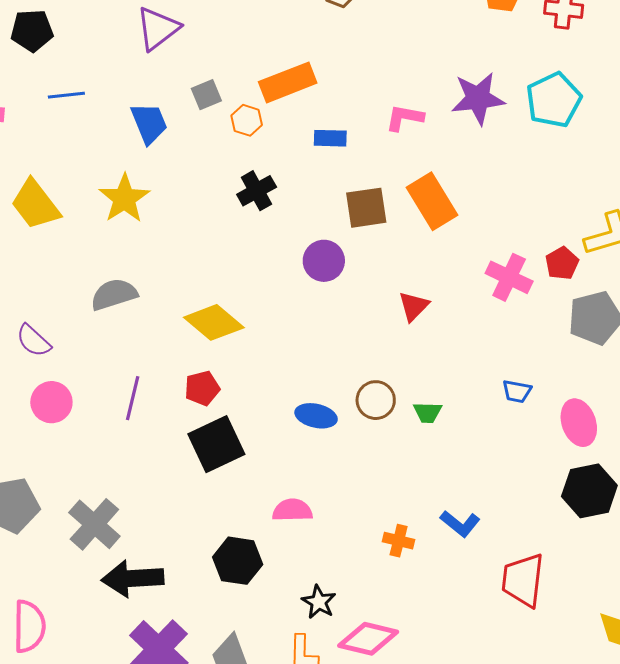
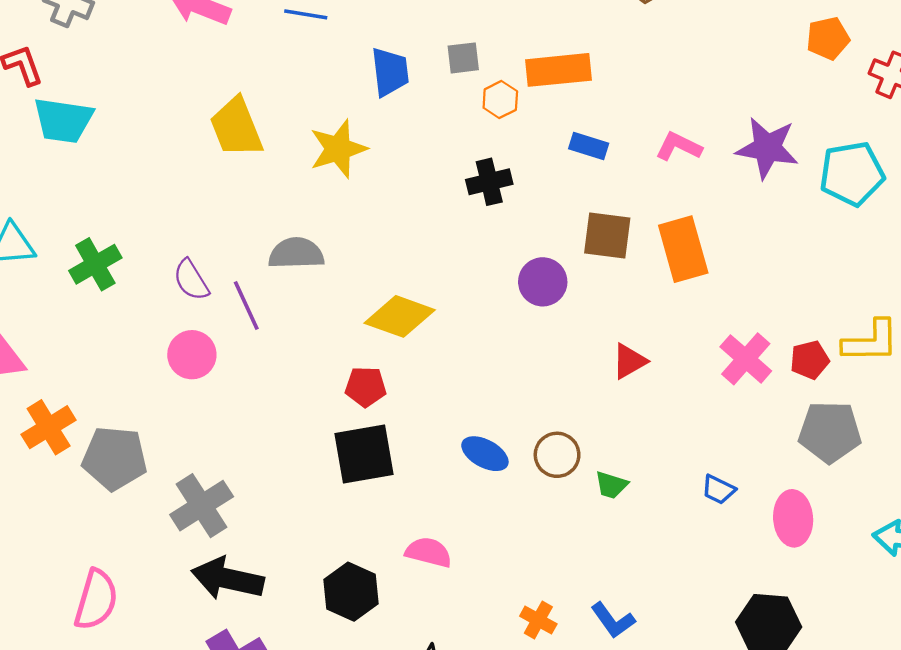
yellow diamond: (214, 322) -> (400, 316), turned -36
purple line: (133, 398) -> (246, 306), moved, turned -54
pink ellipse: (579, 423) -> (793, 518), moved

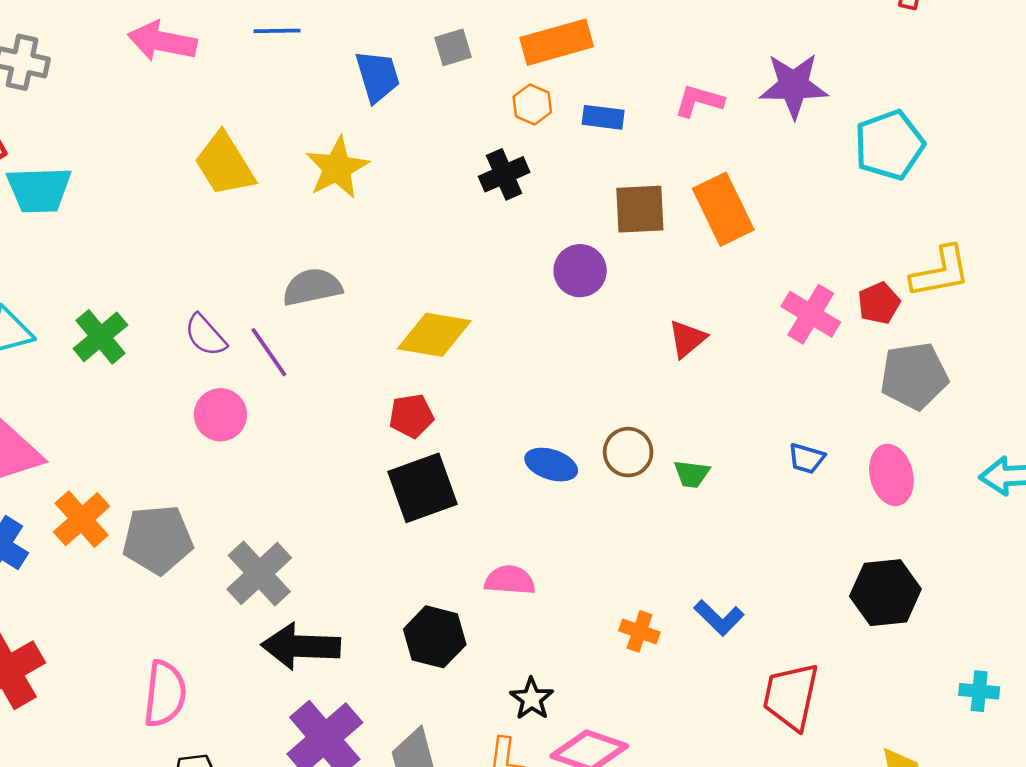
orange hexagon: (500, 100) -> (532, 104), moved
cyan pentagon: (852, 174) -> (889, 145), moved

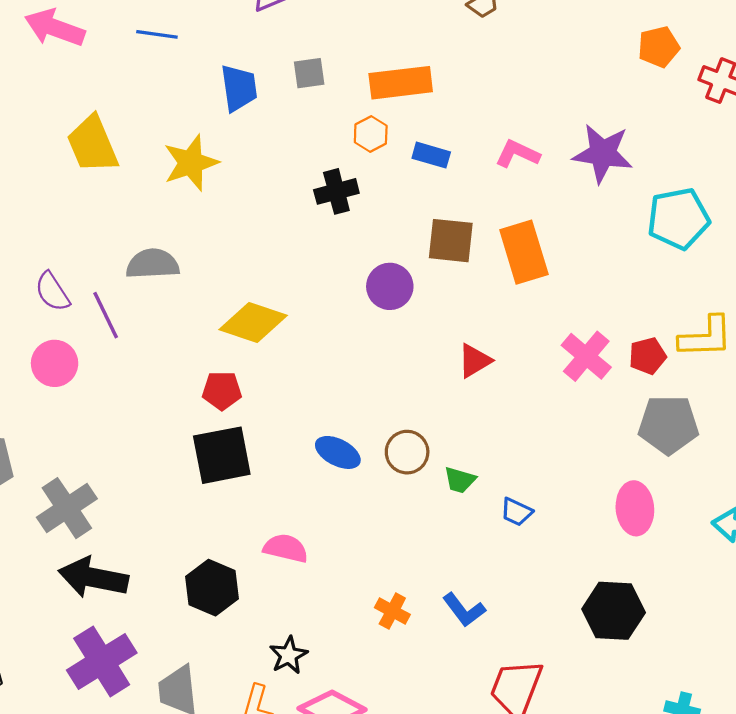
blue trapezoid: (806, 458) -> (516, 512), moved

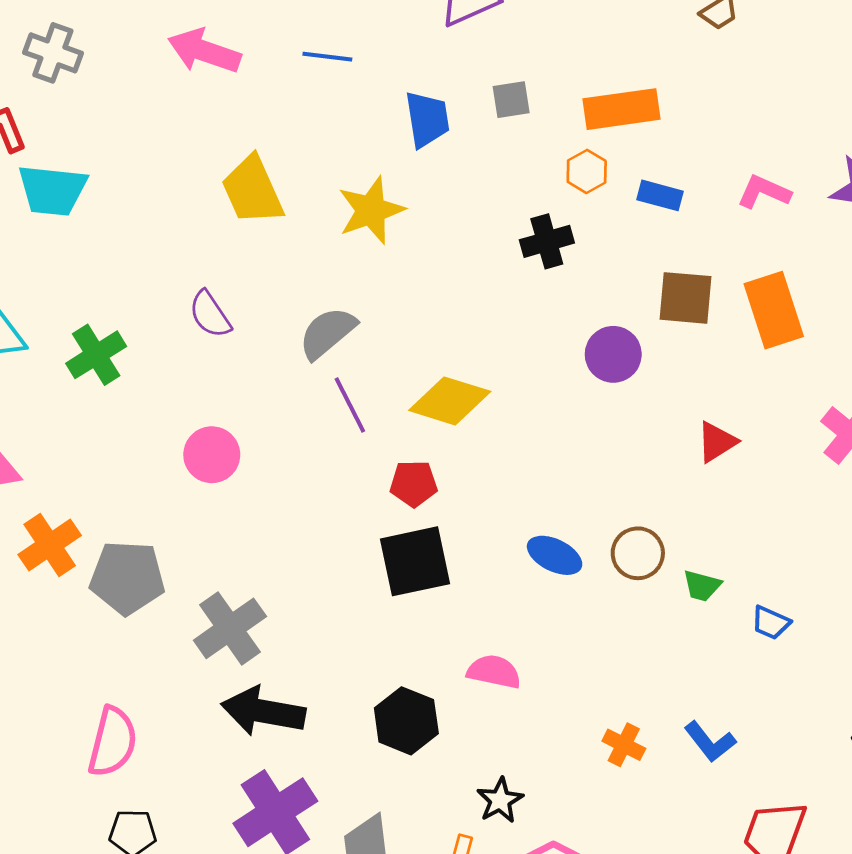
gray semicircle: (153, 264) -> (327, 333), turned -36
purple semicircle: (52, 292) -> (210, 314), moved
purple line: (106, 315) -> (350, 405), moved

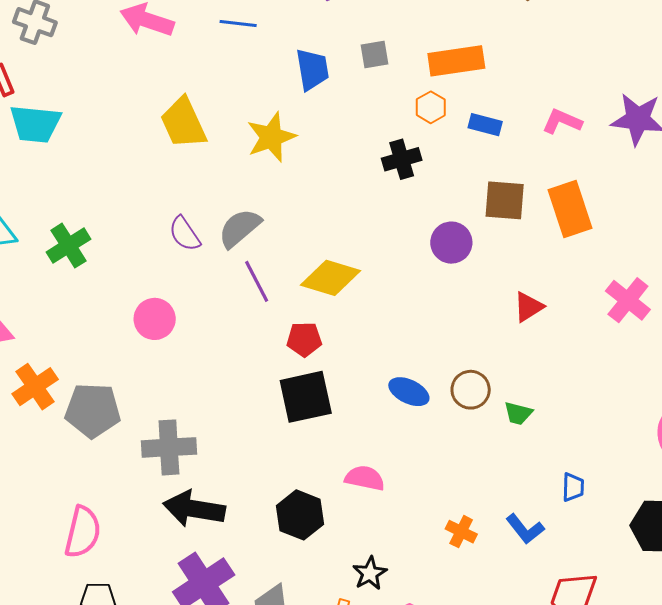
purple semicircle: (210, 314) -> (185, 234), moved
blue trapezoid: (771, 623) -> (573, 487), moved, turned -112
gray cross: (230, 628) -> (169, 447), turned 32

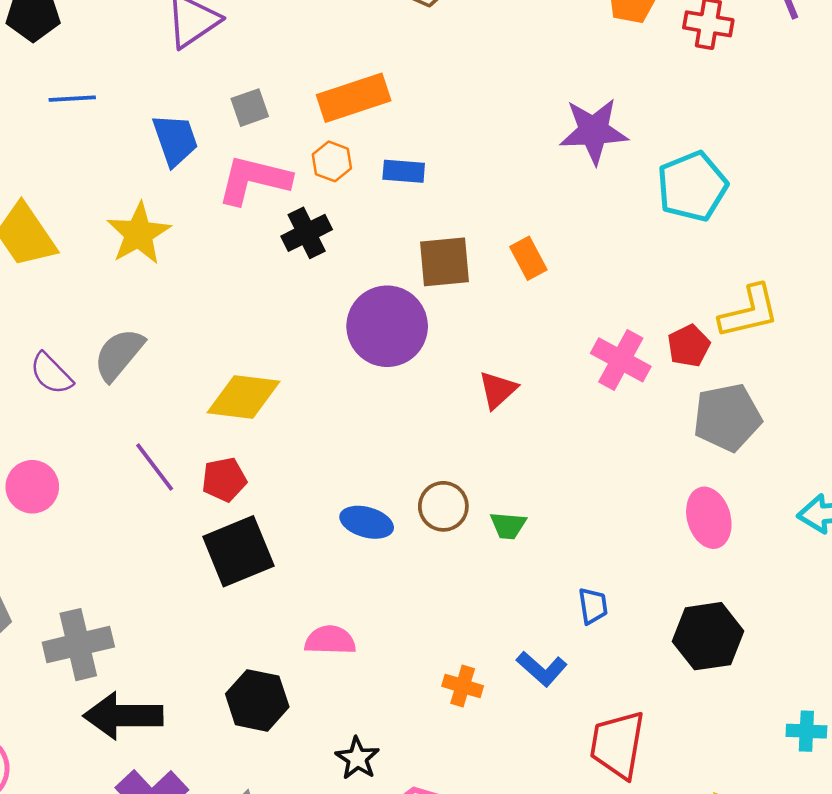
pink L-shape: (562, 121) -> (254, 180), moved, size x1.5
orange rectangle: (570, 209) -> (528, 258), size x0.6
purple circle: (451, 243) -> (387, 326), size x1.5
purple line: (257, 281) -> (155, 467), moved

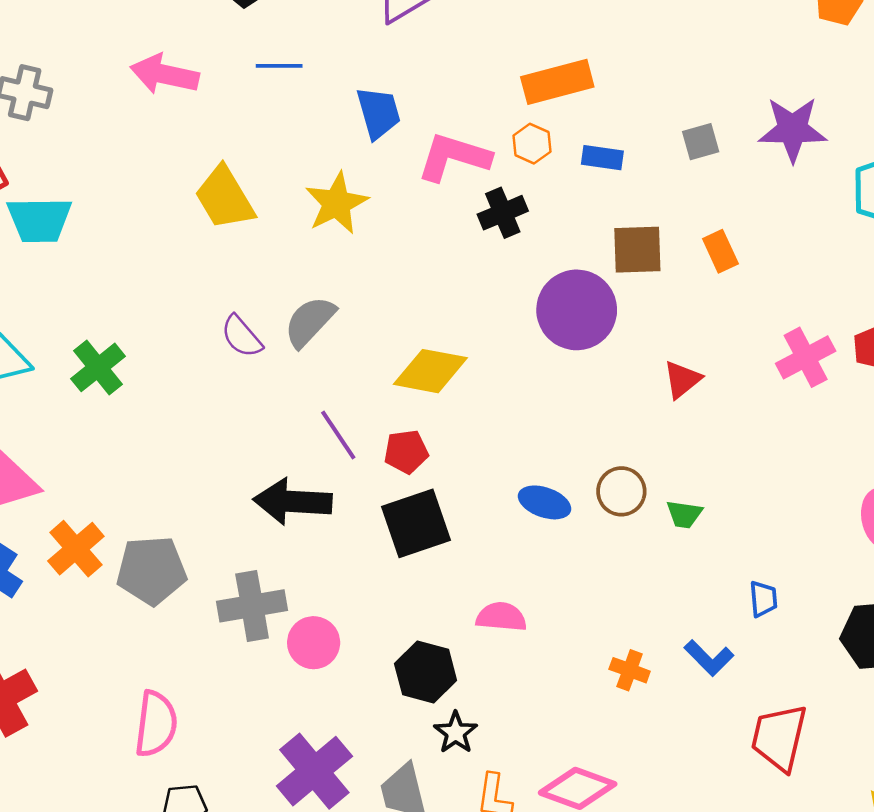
gray square: (250, 108) -> (701, 142), moved
pink cross: (621, 360) -> (806, 357), turned 30
pink circle: (32, 487) -> (314, 643), moved
black arrow: (123, 716) -> (293, 502), moved
black star: (357, 758) -> (456, 733), moved

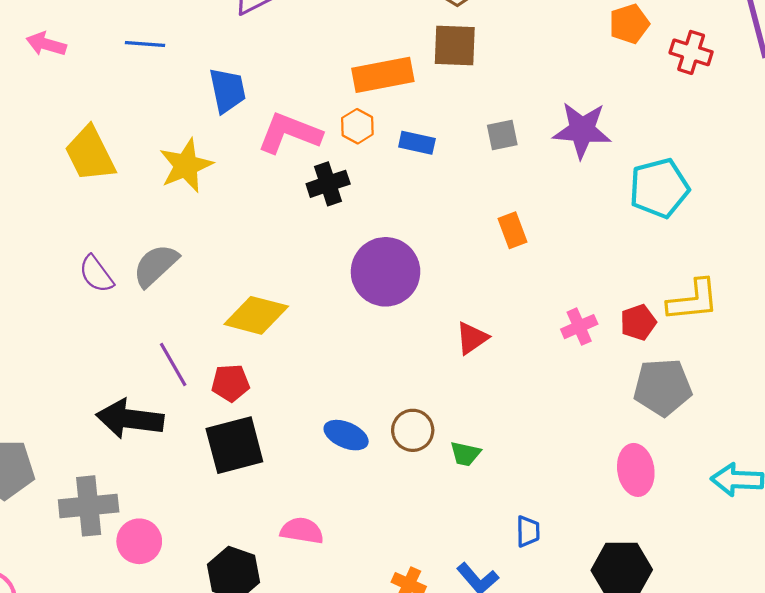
pink arrow: (165, 74) -> (46, 44), size x0.7
brown square: (637, 250) -> (455, 46), moved
pink cross: (806, 357) -> (579, 327), size x0.7

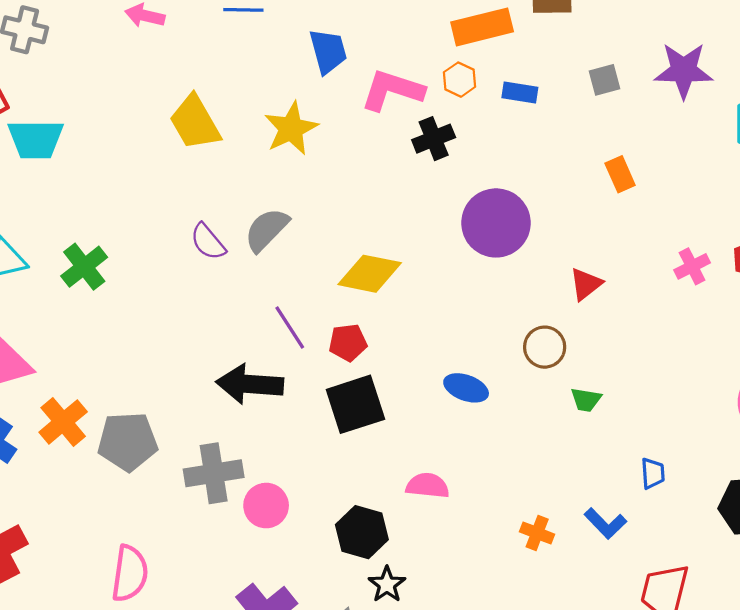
brown circle: (413, 430) -> (545, 347), moved

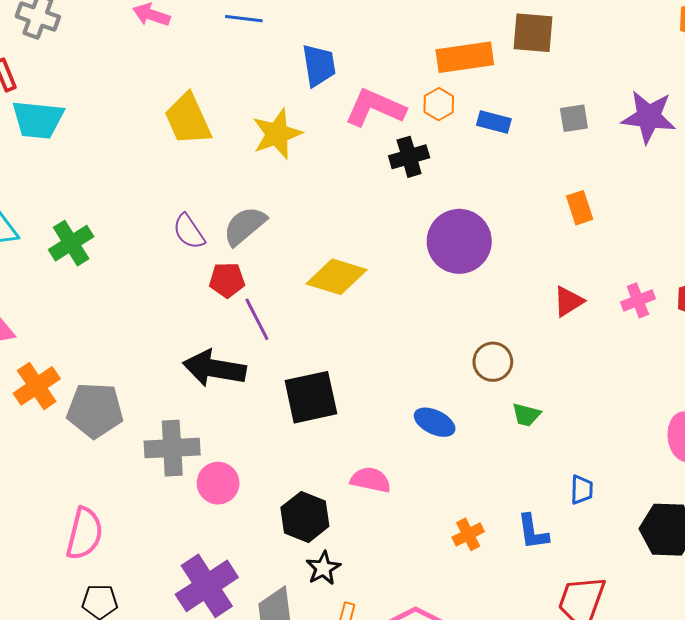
red triangle: (586, 284) -> (568, 301), moved
red pentagon: (348, 343) -> (227, 280), moved
blue ellipse: (466, 388) -> (435, 422), moved
blue L-shape: (605, 523) -> (533, 532), turned 30
orange cross: (537, 533) -> (468, 534), turned 36

